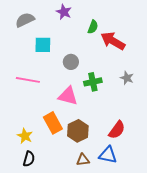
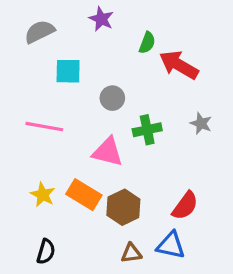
orange rectangle: (53, 123) -> (84, 195), turned -30
yellow star: (25, 136) -> (43, 195), moved

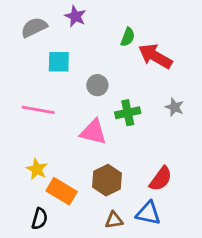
purple star: (101, 19) -> (75, 16), moved
orange rectangle: (84, 195) -> (62, 191), moved

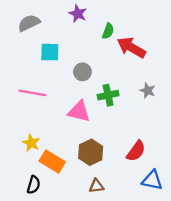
purple star: (75, 16) -> (78, 14), moved
blue triangle: (148, 213) -> (152, 180), moved

